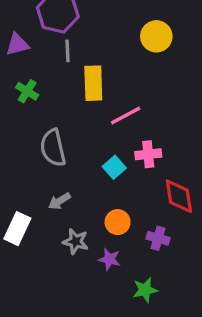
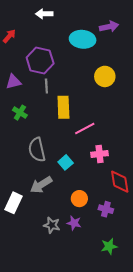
cyan square: (114, 167) -> (66, 162), moved
gray arrow: (59, 201) -> (41, 185), size x1.5
gray star: (76, 241) -> (52, 225), moved
green star: (145, 290) -> (109, 246), moved

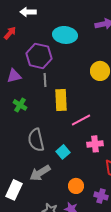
white arrow: (44, 14) -> (28, 12), moved
cyan ellipse: (83, 39) -> (65, 35), moved

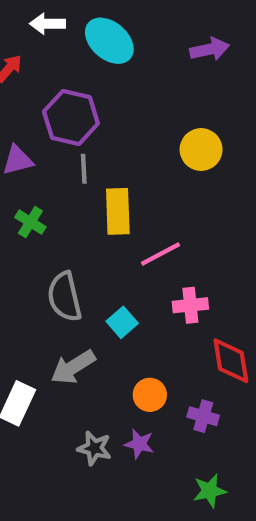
cyan ellipse: (65, 35) -> (109, 41), moved, turned 35

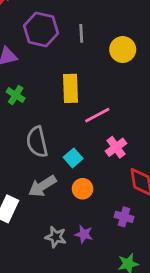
gray line: (84, 169) -> (81, 33), moved
pink cross: (190, 305) -> (116, 147), turned -30
orange circle: (150, 395) -> (83, 189), moved

